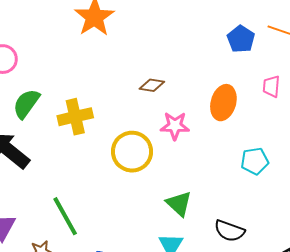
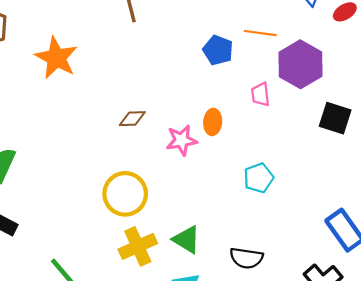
orange ellipse: (223, 103) -> (213, 122), size x0.7
yellow cross: (75, 117) -> (138, 246), moved
pink star: (175, 126) -> (182, 140), moved

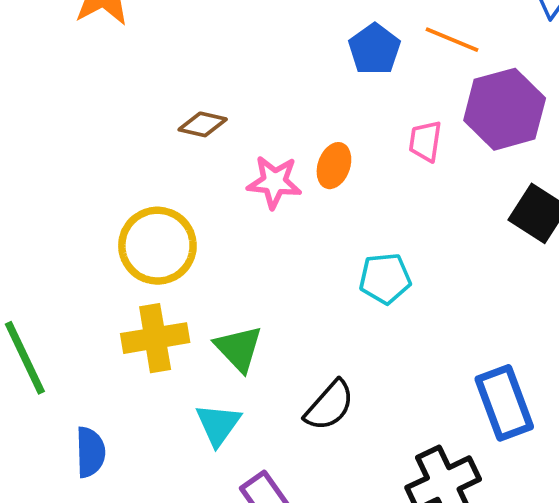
black semicircle: (246, 258) -> (329, 405), turned -72

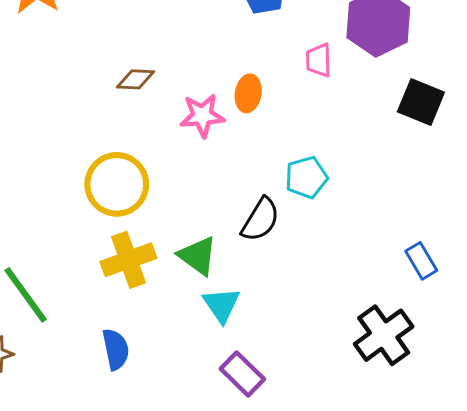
blue rectangle: (504, 403) -> (421, 261), size x0.6
black semicircle: (329, 405) -> (261, 220), moved
cyan triangle: (218, 425) -> (221, 305), moved
blue semicircle: (90, 452) -> (116, 349), moved

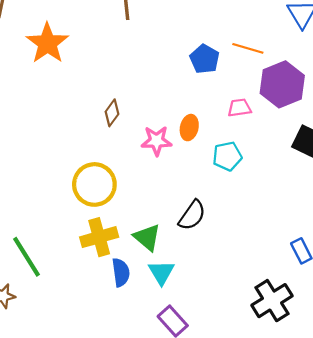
pink trapezoid: (319, 60) -> (239, 108), turned 80
brown diamond: (135, 79) -> (112, 113), turned -60
cyan pentagon: (306, 177) -> (227, 156), moved
blue semicircle: (116, 349) -> (121, 272), moved

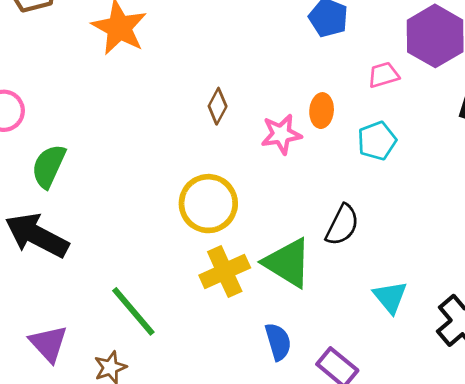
green triangle: (147, 237) -> (288, 263), size x1.4
blue semicircle: (121, 272) -> (278, 342), moved
cyan triangle: (161, 272) -> (390, 297), moved

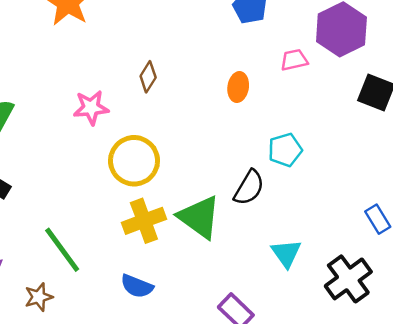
pink star: (281, 134) -> (91, 108), moved
cyan pentagon: (377, 141) -> (285, 150), moved
blue semicircle: (278, 342) -> (137, 286), moved, turned 124

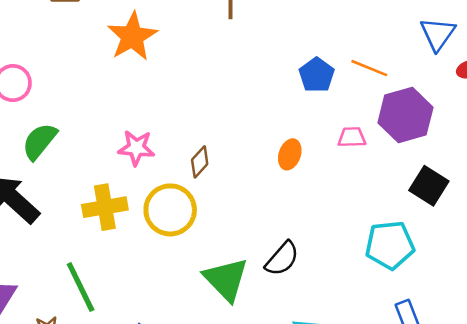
brown diamond: (148, 77) -> (200, 162), moved
cyan pentagon: (285, 150) -> (390, 245), moved, size x1.4
yellow cross: (144, 221) -> (105, 207), moved

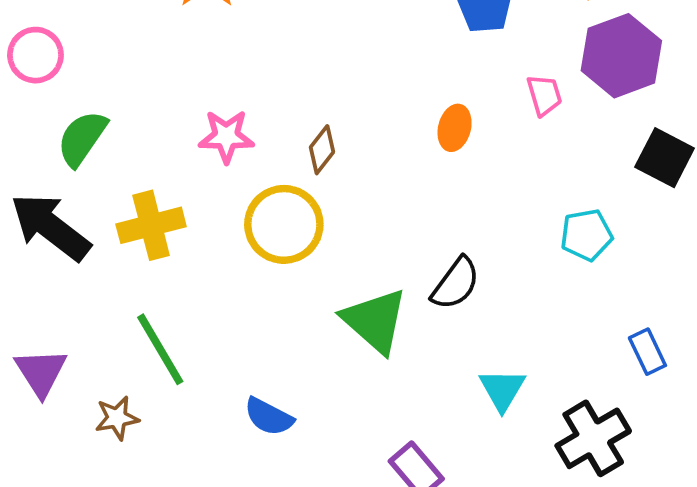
pink trapezoid: (352, 137) -> (544, 95), turned 80
yellow cross: (105, 207) -> (151, 225), moved
cyan pentagon: (390, 245) -> (586, 235), moved, size x0.7

